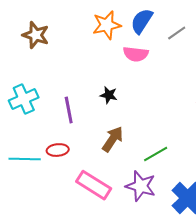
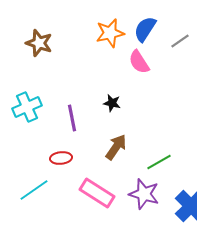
pink semicircle: (136, 54) -> (139, 62), turned 50
cyan line: (25, 159) -> (34, 190), moved, turned -36

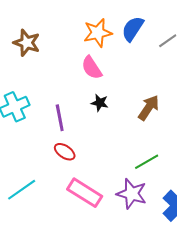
pink semicircle: (139, 62) -> (92, 68), moved
brown arrow: (116, 147) -> (149, 108), moved
red ellipse: (61, 158) -> (65, 152), moved, turned 40

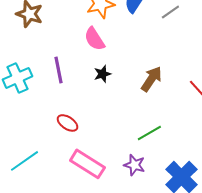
black star: (100, 103) -> (102, 74), turned -30
purple line: (60, 118) -> (58, 70), moved
purple star: (132, 194) -> (134, 165), size x0.7

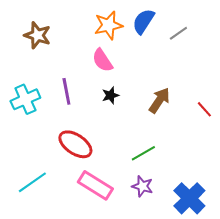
red ellipse: (67, 123) -> (75, 144), size x1.6
green line: (149, 133) -> (143, 153), moved

